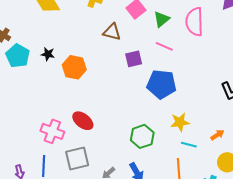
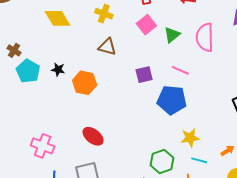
brown triangle: (112, 32) -> (107, 47), moved
pink line: (164, 46) -> (180, 70), moved
pink cross: (52, 131) -> (43, 146), moved
green hexagon: (142, 136) -> (162, 162), moved

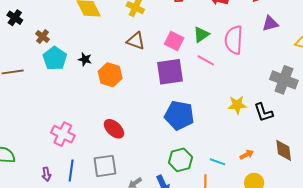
pink square: (146, 25) -> (174, 41), moved, turned -30
pink line: (180, 70) -> (206, 60), moved
purple square: (144, 75) -> (170, 72), size x1.6
blue pentagon: (172, 100) -> (179, 115), moved
yellow star: (190, 138) -> (237, 105), moved

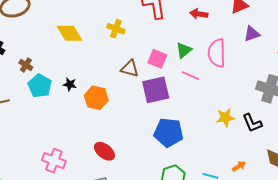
brown triangle: (136, 41) -> (130, 68), moved

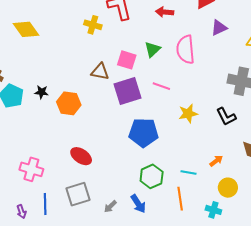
yellow cross: (116, 29) -> (93, 25), moved
yellow diamond: (70, 33) -> (26, 29), moved
pink line: (191, 76) -> (161, 86), moved
yellow star: (225, 118) -> (188, 114), moved

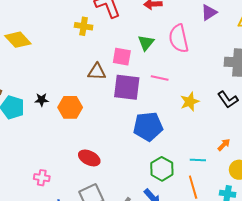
purple square: (127, 91) -> (127, 87), turned 32
pink cross: (31, 169) -> (42, 178), size x0.7

